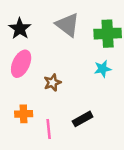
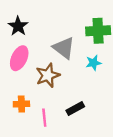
gray triangle: (67, 25) -> (64, 48), moved
brown star: (52, 83) -> (48, 75), size x1.5

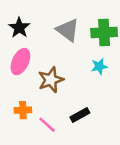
gray triangle: (64, 48) -> (68, 30), moved
pink line: (44, 118) -> (47, 125), turned -42

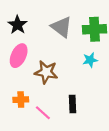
brown star: (51, 80) -> (46, 72), turned 30
black rectangle: (80, 115) -> (72, 104), turned -63

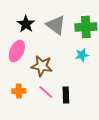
black star: (18, 25) -> (26, 24), moved
pink line: (43, 113) -> (46, 92), moved

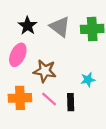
cyan star: (82, 55) -> (88, 80), moved
orange cross: (19, 91) -> (20, 98), size x1.5

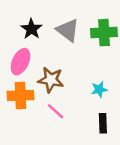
orange cross: (20, 98) -> (20, 96), moved
black rectangle: (71, 102) -> (103, 123), moved

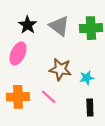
brown star: (51, 80) -> (60, 69), moved
orange cross: (20, 96) -> (18, 97), moved

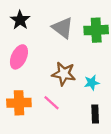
black star: (27, 25) -> (20, 20), moved

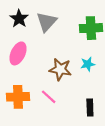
gray triangle: (63, 28) -> (47, 22), moved, turned 35
cyan star: (92, 83) -> (88, 64), moved

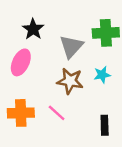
black star: (19, 19) -> (33, 29), moved
gray triangle: (47, 22) -> (71, 46), moved

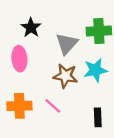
pink ellipse: (21, 62) -> (19, 59), turned -30
cyan star: (102, 75) -> (95, 70), size x1.5

